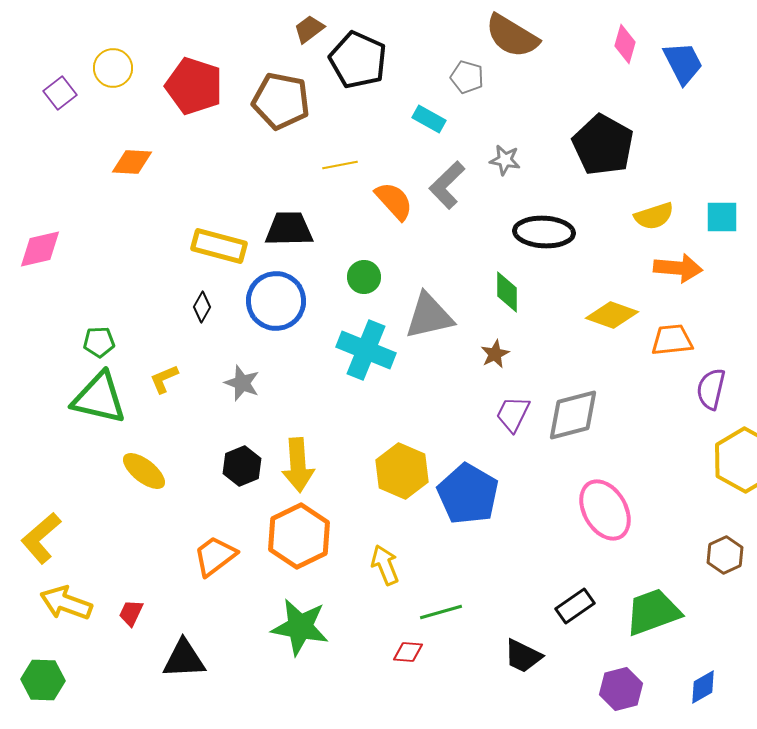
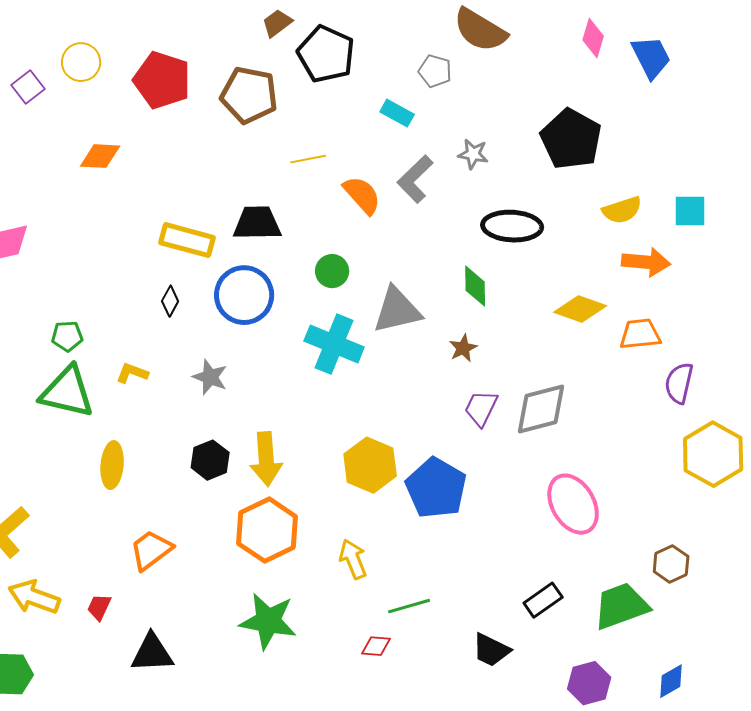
yellow L-shape: (164, 379) -> (132, 373), turned 44
yellow ellipse: (144, 471) -> (112, 465), turned 57
brown hexagon: (725, 555) -> (671, 564), moved
orange trapezoid: (215, 556) -> (151, 550), moved

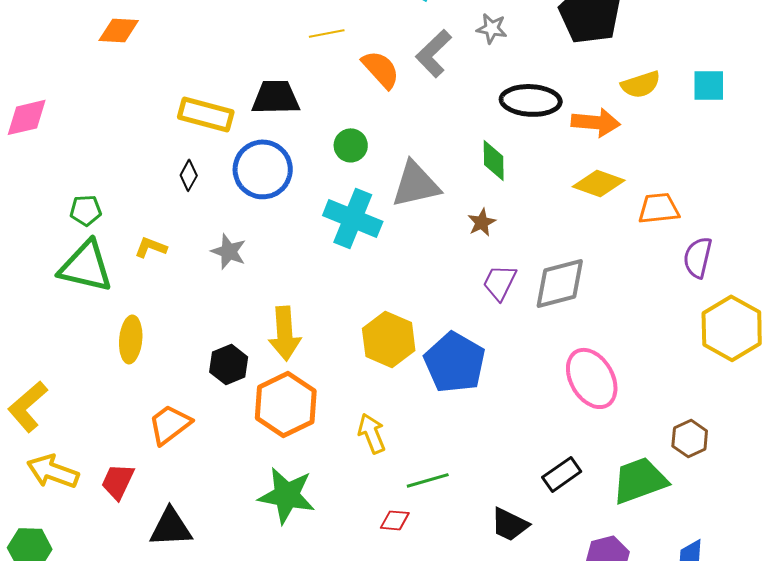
orange arrow: (646, 262) -> (596, 122), moved
black hexagon: (210, 460) -> (229, 364), moved
red trapezoid: (99, 607) -> (118, 481), size x1.4

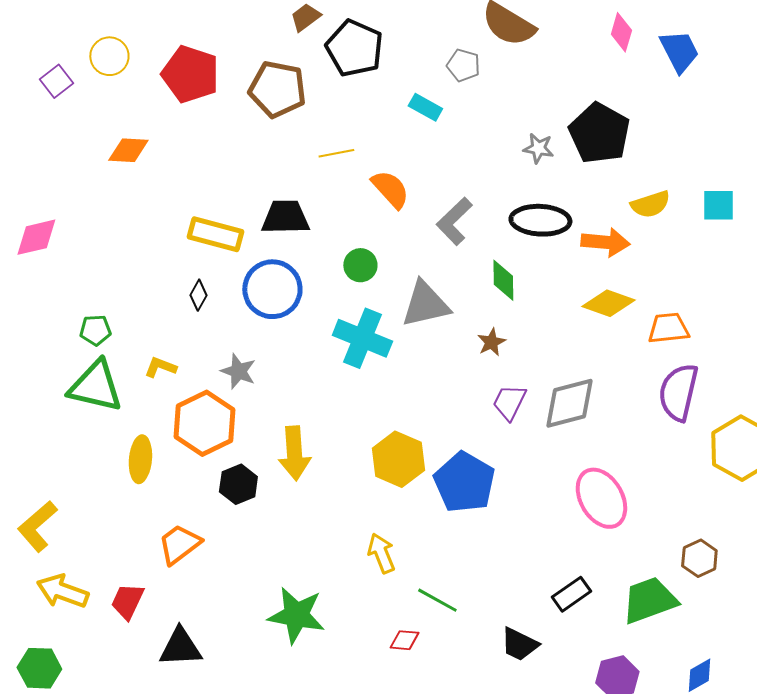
gray star: (492, 28) -> (538, 148), moved
gray L-shape: (434, 53) -> (454, 221), moved
purple semicircle: (698, 257) -> (678, 392), moved, size x1.4
orange hexagon: (286, 404) -> (204, 423), moved
green line: (428, 480) -> (437, 600), turned 45

